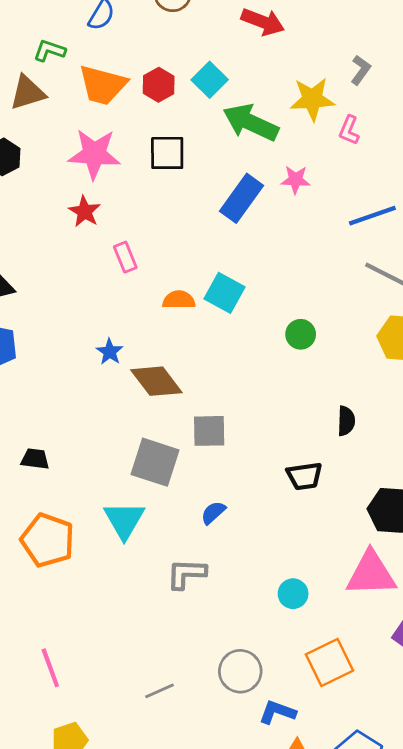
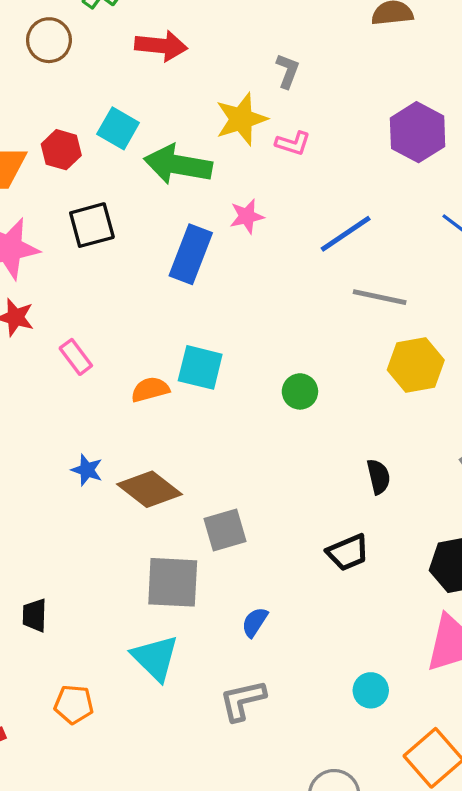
pink L-shape: (349, 130) -> (293, 143), turned -80
black trapezoid: (35, 459) -> (34, 615), turned -80
orange pentagon: (48, 540) -> (74, 704), size x0.6

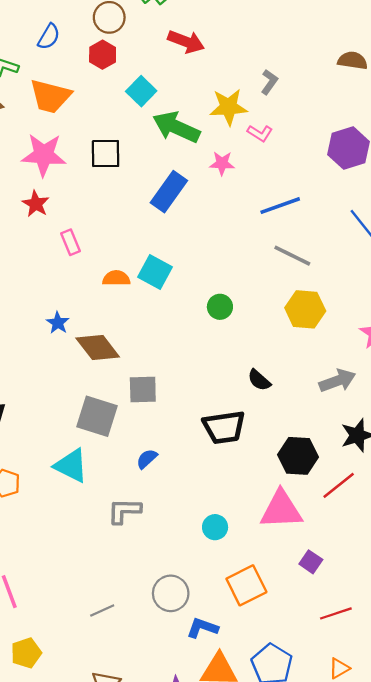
red hexagon: (61, 150) -> (103, 55), moved
pink star: (247, 216) -> (222, 163), moved
black semicircle: (379, 477) -> (259, 380), turned 130
black trapezoid: (348, 552) -> (224, 427), size x1.4
cyan triangle: (155, 658) -> (71, 466), turned -33

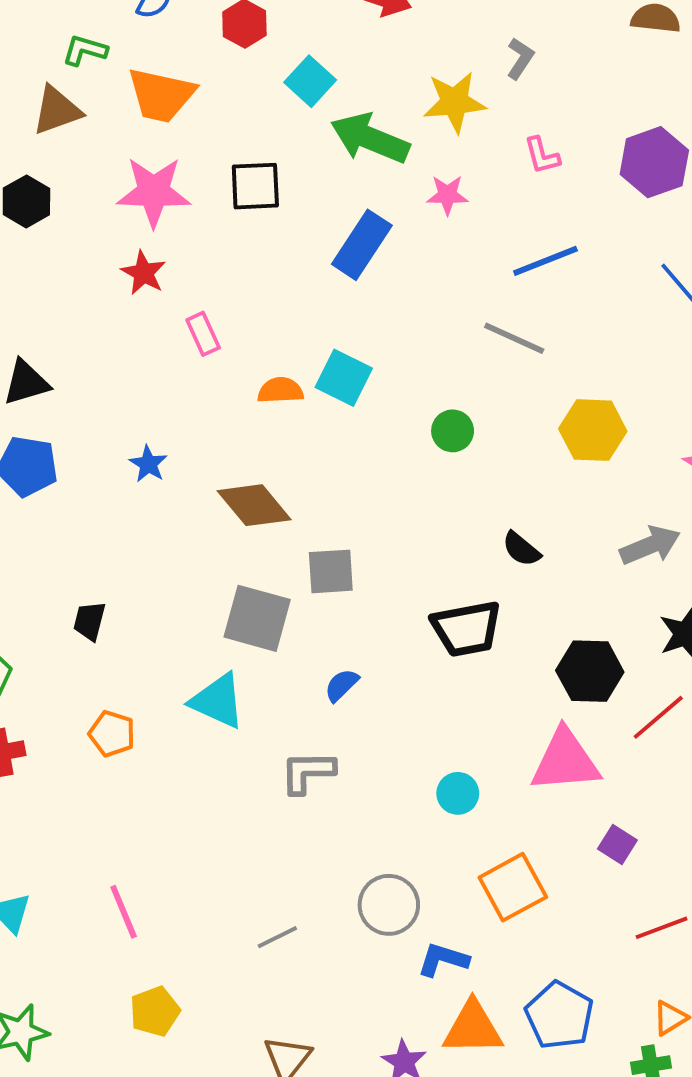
pink L-shape: (260, 133) -> (542, 156), moved, turned 45
gray line: (292, 256) -> (514, 338), moved
blue star: (58, 323) -> (148, 464), moved

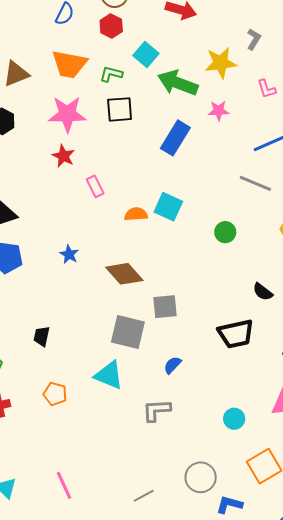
green L-shape: (85, 50) -> (111, 74), moved

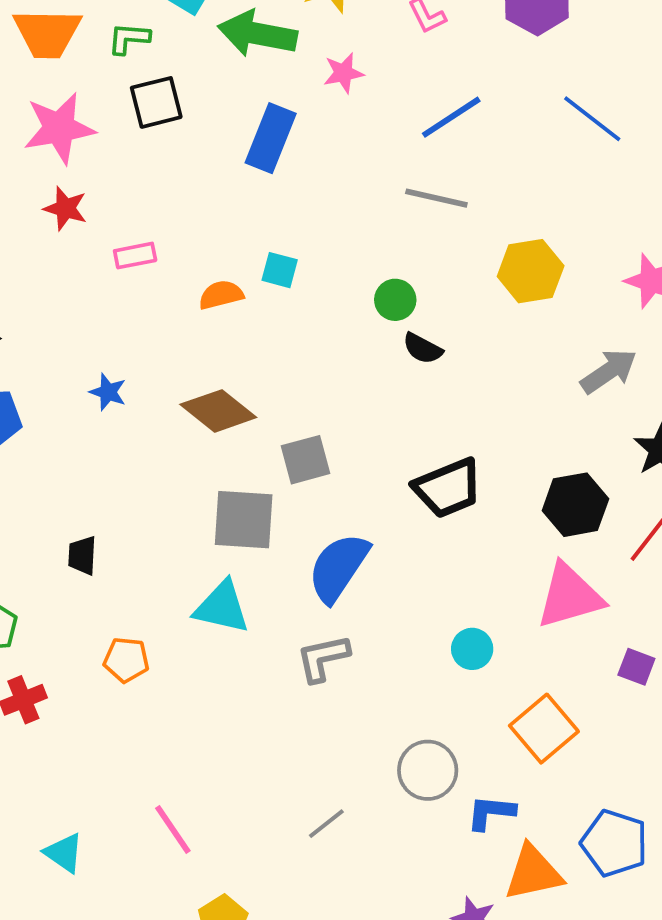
pink rectangle: (95, 186) -> (135, 256), turned -65
cyan square: (168, 207) -> (280, 270), size x0.7
black semicircle: (263, 292) -> (423, 348), moved
blue semicircle: (172, 365) -> (338, 567), size x2.0

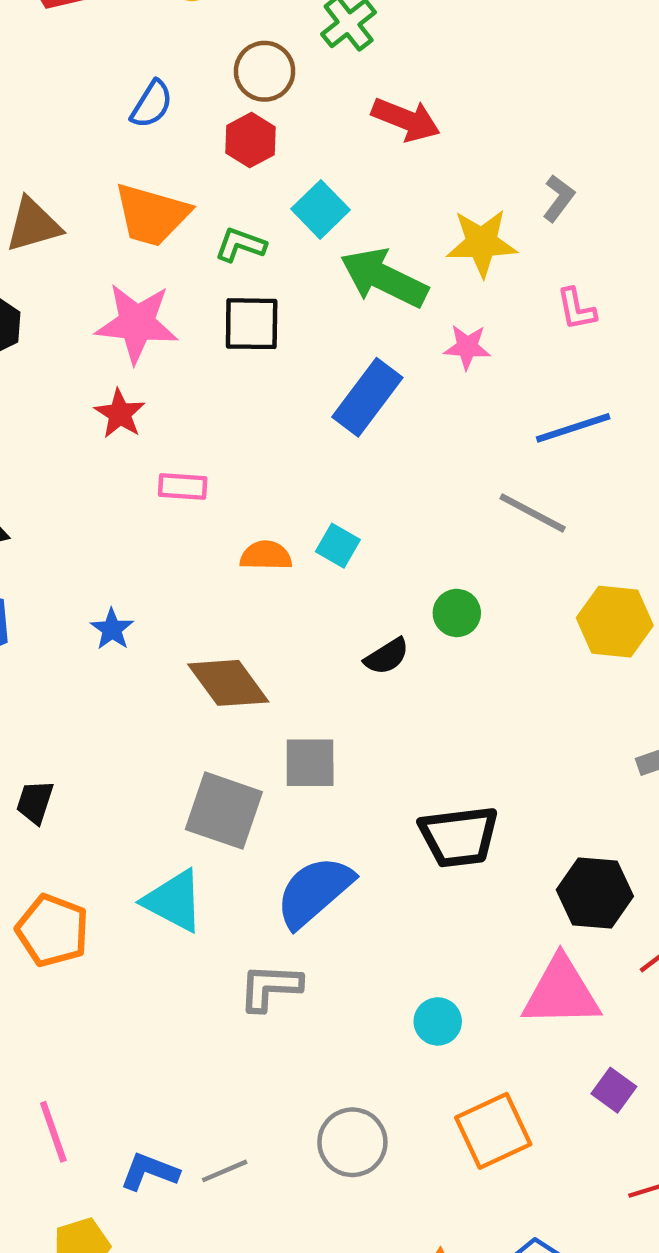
black semicircle: (423, 348) -> (387, 656), moved, turned -75
orange pentagon: (126, 660) -> (52, 930), size x1.4
blue L-shape: (491, 812) -> (149, 1172), moved

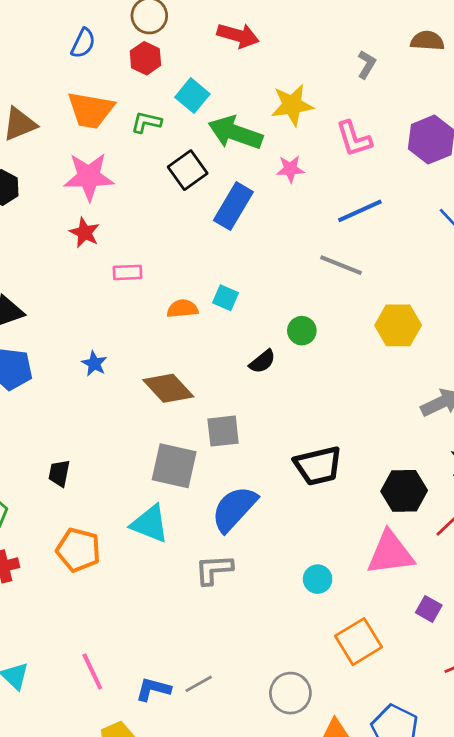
gray L-shape: (559, 198) -> (367, 64), moved
pink L-shape: (576, 309) -> (354, 139), size x1.4
black square: (252, 324) -> (188, 170), moved, turned -30
gray circle: (352, 1142) -> (290, 693), moved

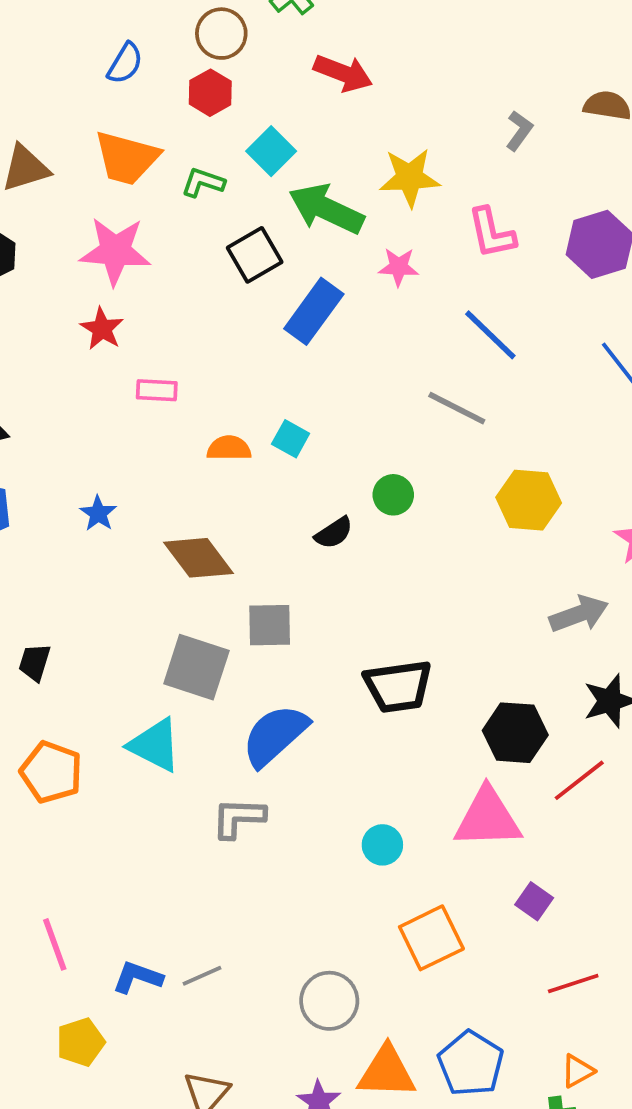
blue line: (360, 211) -> (490, 335), turned 63

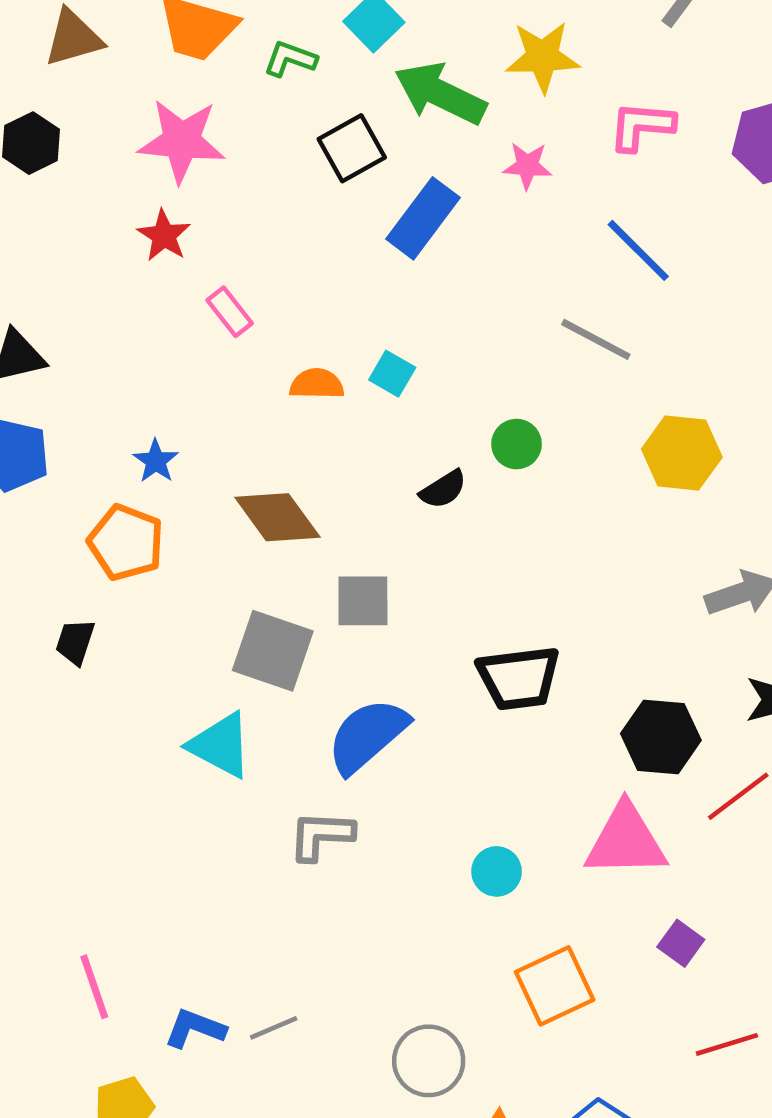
pink L-shape: (492, 233) -> (642, 126), turned 106
pink rectangle: (157, 390) -> (230, 312), turned 48
orange pentagon: (51, 772) -> (126, 542), moved

